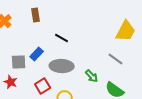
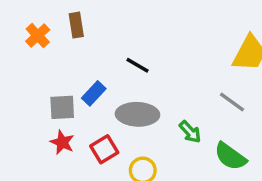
brown rectangle: (36, 15) -> (76, 25), moved
red star: (11, 82) -> (62, 142), moved

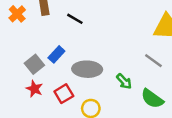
black line: (137, 65) -> (75, 19), moved
gray square: (62, 107) -> (34, 64), turned -36

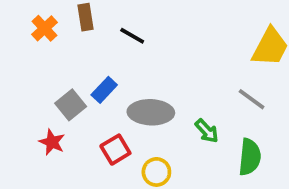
red star: (34, 89) -> (52, 142), moved
green semicircle: (152, 99) -> (250, 157), turned -120

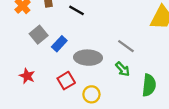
gray line: (252, 99) -> (126, 46), moved
gray square: (71, 105) -> (39, 35), moved

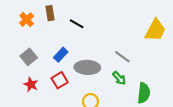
gray square: (39, 35) -> (29, 57), moved
red square: (66, 81) -> (60, 80), moved

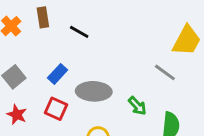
gray line: (122, 57) -> (165, 72), moved
red square: (60, 80) -> (56, 109), turned -35

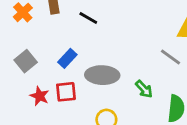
red square: (56, 109) -> (66, 92), turned -30
red star: (17, 115) -> (40, 96), moved

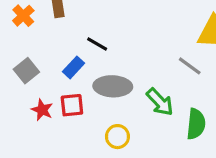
black line: (88, 18) -> (97, 44), moved
green arrow: (144, 89) -> (160, 102), size x1.4

